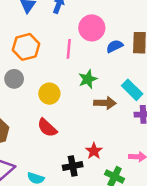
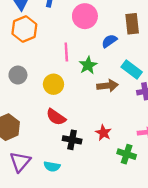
blue semicircle: (115, 46) -> (109, 41), moved
orange hexagon: (26, 47) -> (24, 29), moved
pink line: (69, 49) -> (66, 52), moved
black cross: (73, 166) -> (72, 140), moved, turned 30

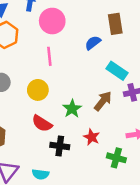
pink circle: (85, 16) -> (52, 21), moved
green star: (88, 65) -> (72, 109), moved
brown arrow: (108, 86) -> (103, 101), moved, turned -42

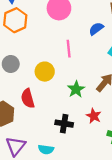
pink line: (49, 56) -> (69, 49), moved
red semicircle: (42, 123) -> (28, 98), moved, turned 42

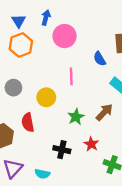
blue semicircle: (96, 29) -> (100, 59), turned -88

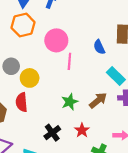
pink circle: (65, 36) -> (56, 40), moved
yellow circle: (46, 97) -> (30, 78), moved
black cross: (62, 150) -> (52, 133), turned 35

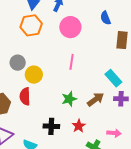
pink circle: (56, 40) -> (70, 27), moved
blue semicircle: (99, 47) -> (105, 18), moved
black cross: (52, 133) -> (51, 126), turned 35

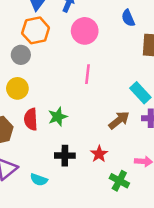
gray circle: (18, 63) -> (21, 55), moved
yellow circle: (34, 75) -> (17, 88), moved
green star: (69, 99) -> (58, 117), moved

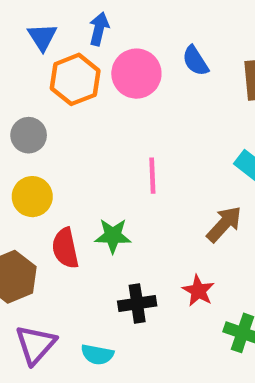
blue semicircle: (128, 18) -> (195, 61), moved
orange hexagon: (36, 30) -> (75, 79), moved
pink line: (87, 74) -> (152, 176), moved
green star: (58, 117) -> (113, 236), turned 30

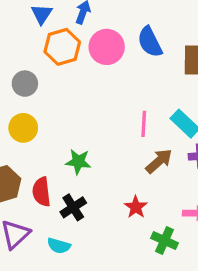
blue semicircle: (195, 61) -> (150, 42), size x1.4
pink line: (152, 176) -> (144, 124), moved
red semicircle: (65, 248) -> (41, 192), moved
black cross: (137, 303) -> (73, 207), moved, turned -30

